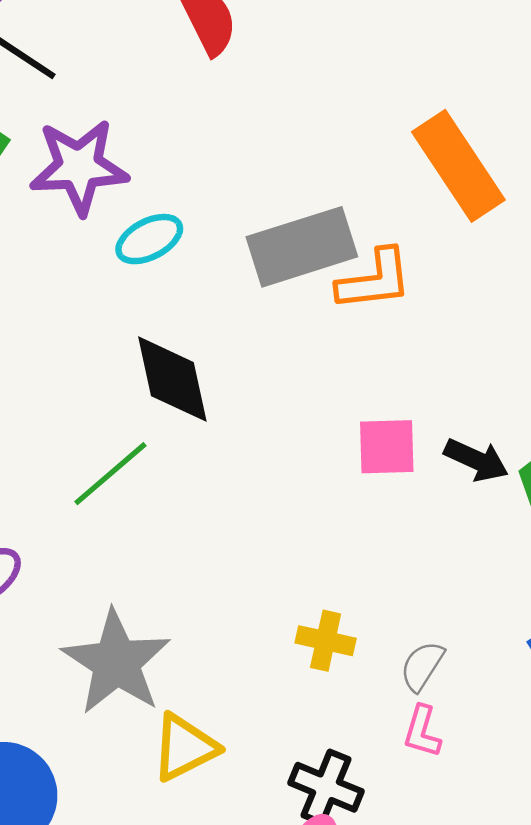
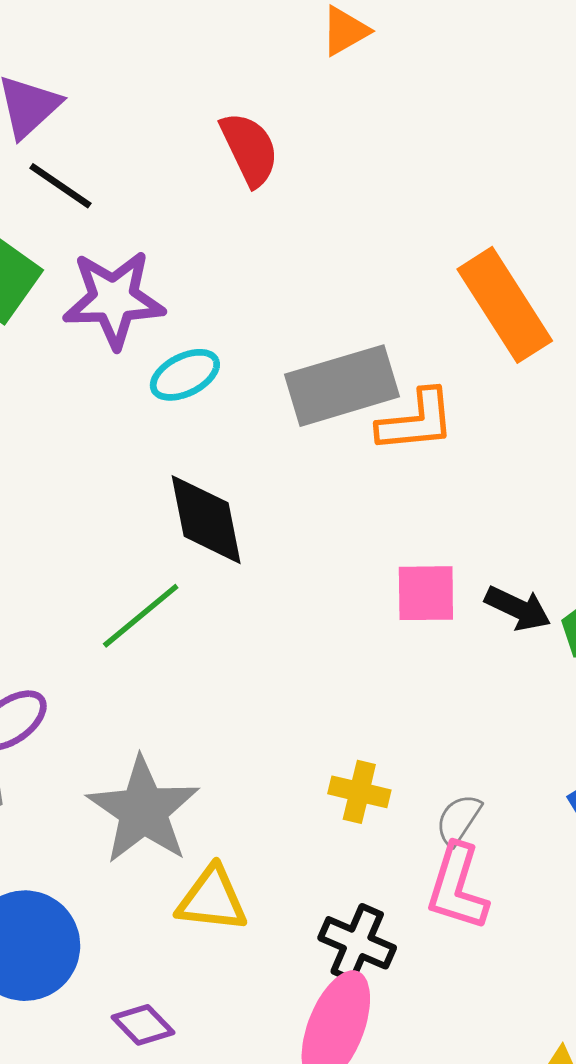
pink L-shape: (422, 731) -> (457, 887), size x1.6
yellow triangle: (184, 747) -> (212, 899), turned 32

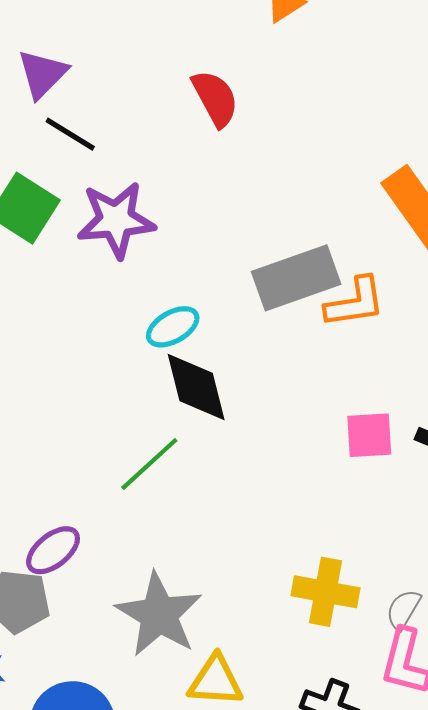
cyan ellipse: (185, 375) -> (173, 327), moved
yellow cross: (359, 792) -> (325, 592), size x1.4

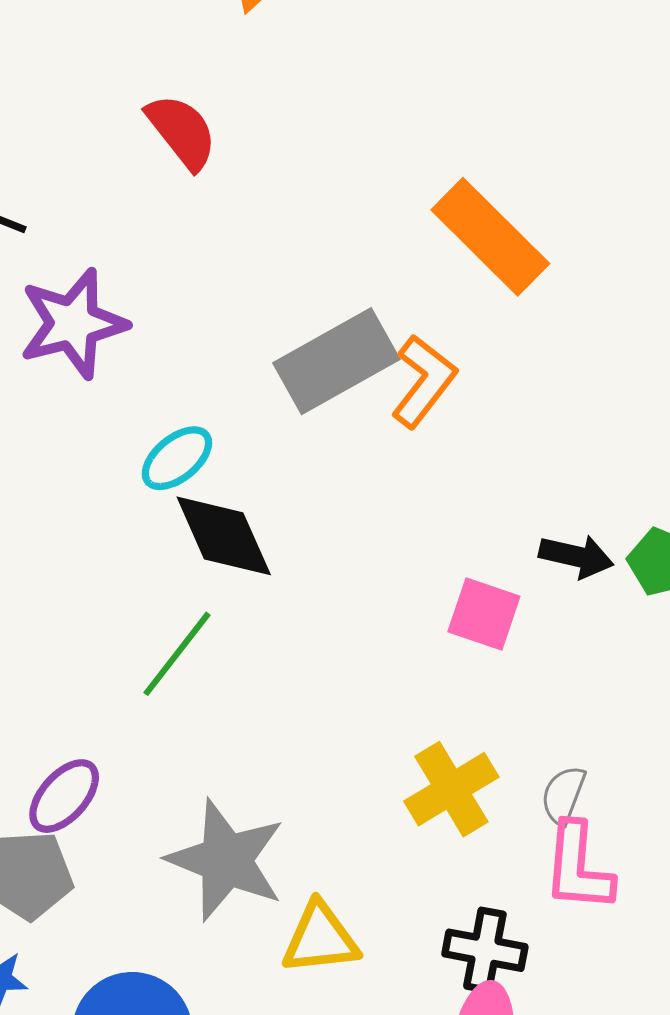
orange L-shape: (355, 302) -> (424, 381), turned -34
pink square: (369, 435) -> (484, 614), moved, turned 32
yellow cross: (325, 592) -> (451, 789), turned -32

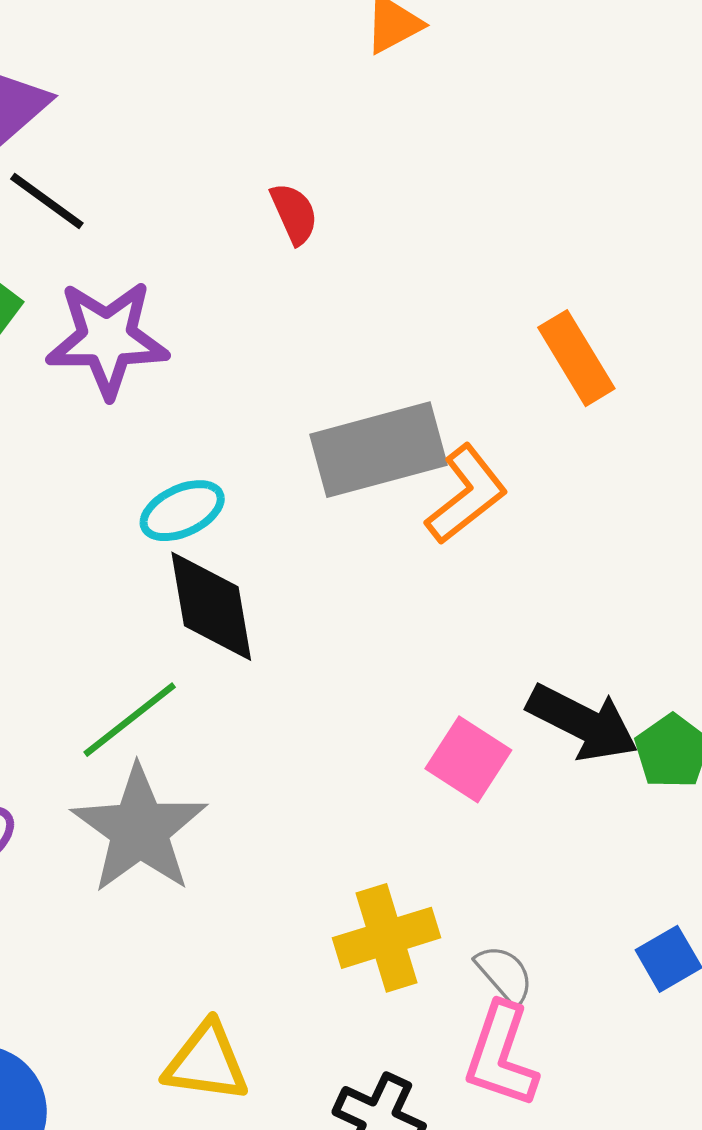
red semicircle: (182, 132) -> (294, 214), moved, size x0.7
orange rectangle: (490, 237) -> (576, 358), size x0.7
black arrow: (576, 556) -> (583, 723), size x1.4
gray semicircle: (563, 795) -> (505, 974), turned 104
gray star: (226, 860) -> (139, 829), moved

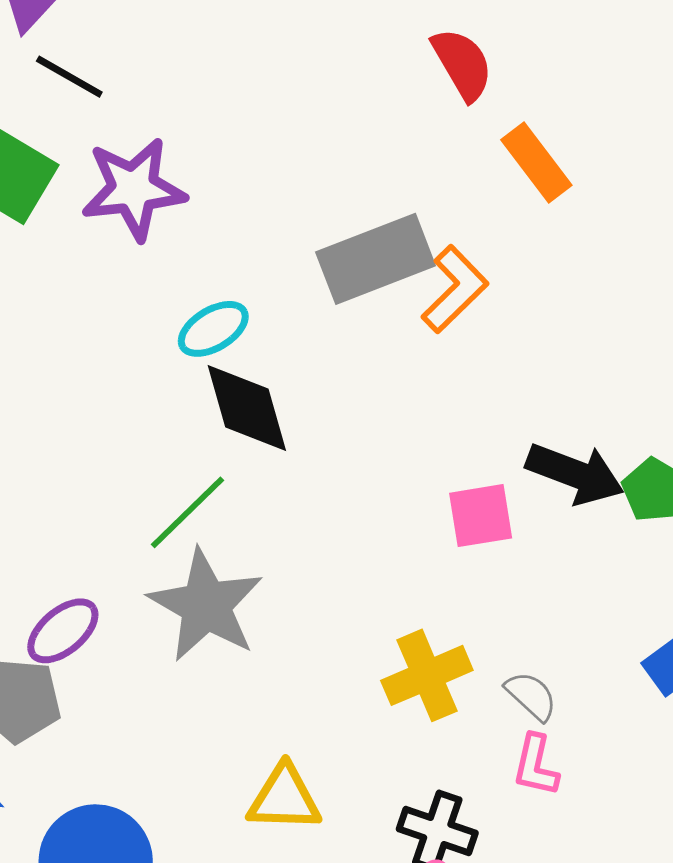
red semicircle: (294, 214) -> (462, 64), moved, size x1.4
pink square: (468, 759) -> (481, 516), turned -36
pink L-shape: (501, 1055) -> (536, 765), size x0.7

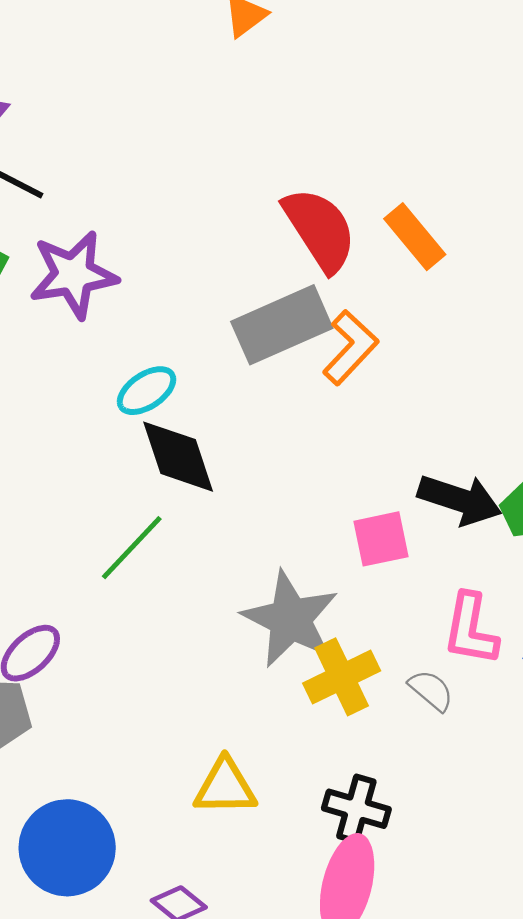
red semicircle: (462, 64) -> (320, 229), moved, size x1.4
gray star: (206, 605) -> (290, 619), moved
pink L-shape: (536, 765) -> (471, 629), moved, size x1.4

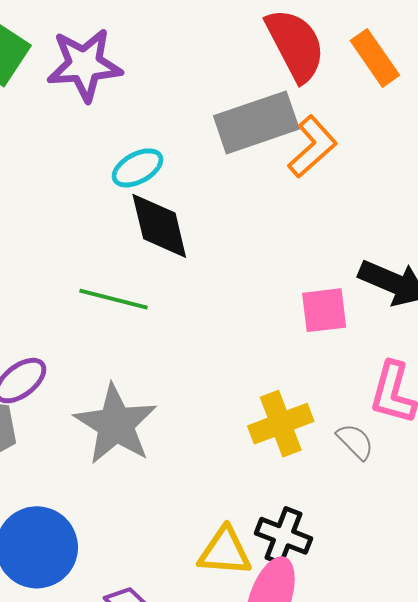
green line: (132, 548) -> (113, 299), turned 56
gray star: (290, 619) -> (116, 424), moved
yellow triangle: (225, 787) -> (225, 552), moved

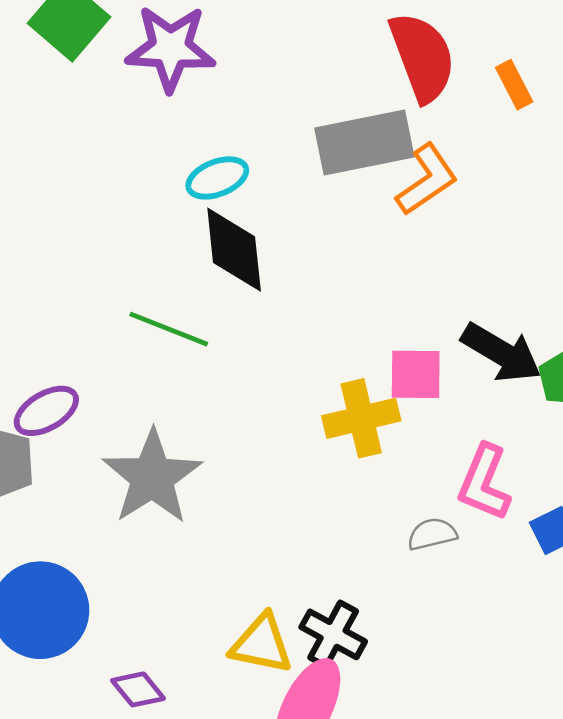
orange rectangle: (375, 58) -> (514, 85), size x0.7
yellow cross: (281, 424) -> (361, 418), moved
gray semicircle: (355, 441) -> (432, 534), turned -66

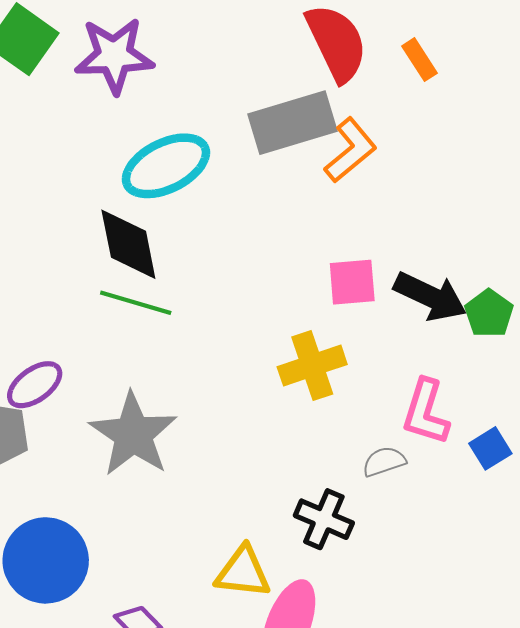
cyan ellipse: (217, 178) -> (166, 166), size x1.6
black diamond: (234, 250) -> (128, 244), moved
pink square: (416, 374) -> (352, 282), moved
black cross: (333, 634) -> (324, 519), moved

